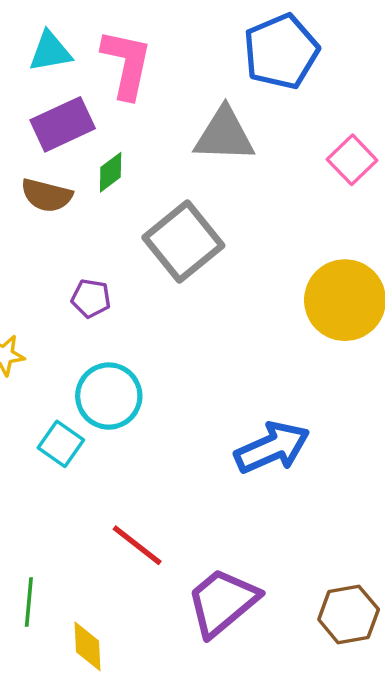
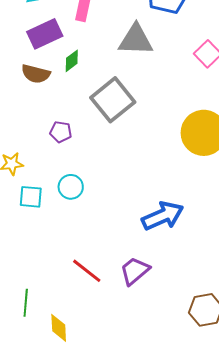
cyan circle: (109, 396) -> (71, 187), size x0.7
cyan square: (61, 444) -> (31, 197), moved, turned -30
purple trapezoid: (222, 602) -> (135, 271), moved, size x0.7

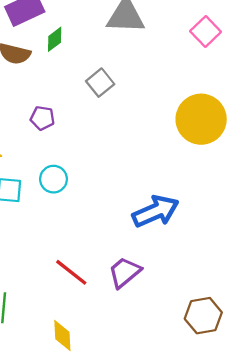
gray square: (113, 100) -> (100, 83), size x0.6
yellow diamond: (59, 328) -> (62, 336), moved

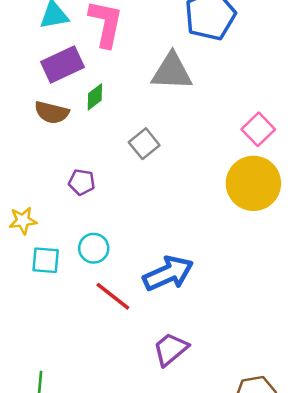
pink square: (206, 32) -> (258, 129), moved
blue arrow: (156, 211) -> (168, 273), moved
red line: (71, 272) -> (113, 296), moved

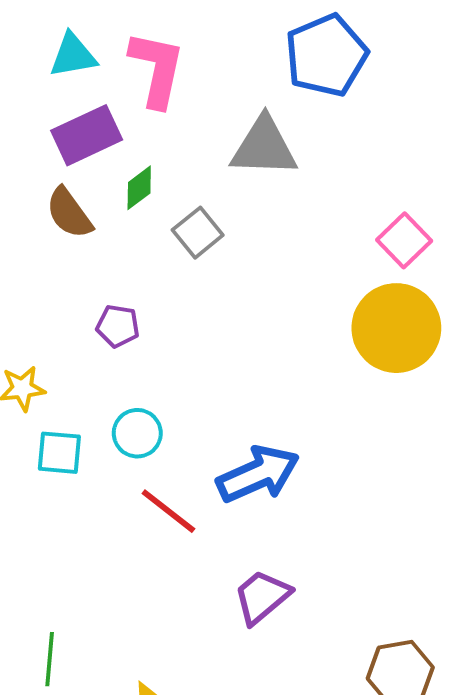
brown semicircle: (52, 112) -> (69, 213), turned 40
gray square: (144, 144) -> (198, 233), moved

